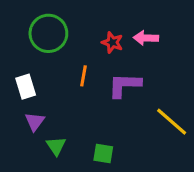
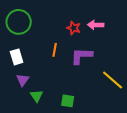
green circle: (48, 33) -> (19, 22), moved

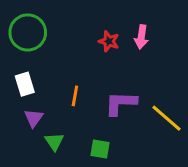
pink arrow: (96, 25) -> (141, 37), turned -84
orange line: (55, 50) -> (75, 96), moved
purple L-shape: (82, 56) -> (121, 103), moved

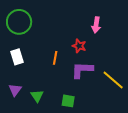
red star: (109, 41) -> (79, 46), moved
orange line: (75, 96) -> (55, 58), moved
purple triangle: (34, 118) -> (15, 90), moved

